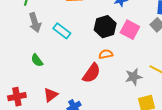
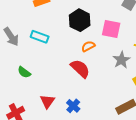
pink square: (130, 30) -> (111, 29), moved
red semicircle: (92, 73) -> (80, 69), turned -65

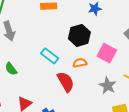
cyan rectangle: (40, 37) -> (50, 56), moved
gray star: (121, 60) -> (108, 86), turned -30

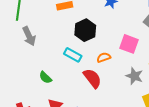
black hexagon: (79, 35) -> (85, 30), moved
green semicircle: (11, 69) -> (45, 77), moved

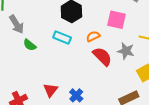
green semicircle: (45, 77) -> (30, 45), moved
red semicircle: (92, 78) -> (102, 56), moved

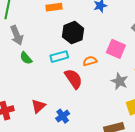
cyan rectangle: (62, 38) -> (59, 57), turned -48
red semicircle: (102, 56) -> (74, 79), moved

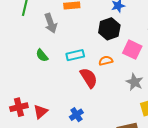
black hexagon: (73, 33) -> (109, 29), moved
gray arrow: (17, 35) -> (51, 23), moved
red triangle: (38, 106) -> (41, 112), moved

